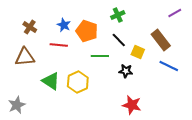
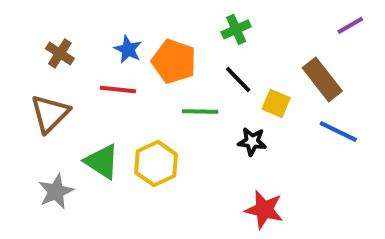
brown triangle: (25, 57) -> (50, 113), turned -40
gray star: (17, 105) -> (56, 192), moved

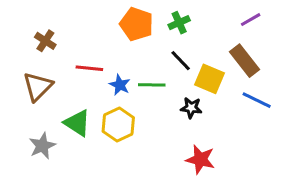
purple line: (350, 25) -> (251, 20), moved
blue star: (128, 49) -> (120, 85), moved
orange pentagon: (174, 61) -> (137, 24), moved
yellow square: (276, 103) -> (210, 79), size x1.4

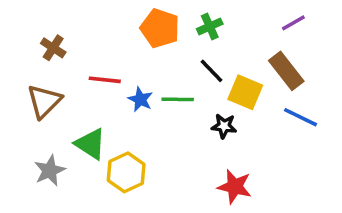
yellow hexagon: (118, 124) -> (126, 172), moved

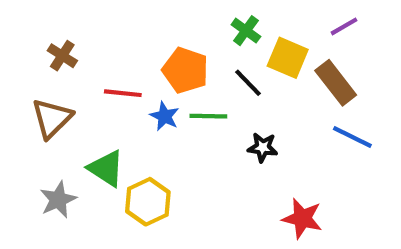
green cross: (210, 26) -> (246, 31), turned -30
orange pentagon: (160, 28) -> (185, 70), moved
yellow square: (245, 92) -> (288, 58), moved
red star: (235, 187) -> (302, 218), moved

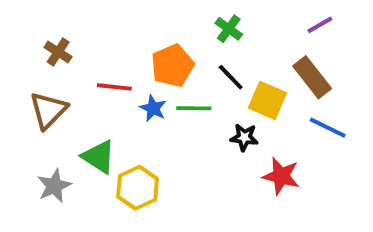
yellow square: (288, 58) -> (267, 100), moved
orange pentagon: (185, 70) -> (172, 66), turned 30
red star: (302, 218) -> (281, 176), moved

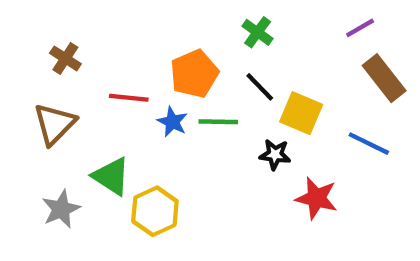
brown rectangle: (312, 77) -> (384, 78), moved

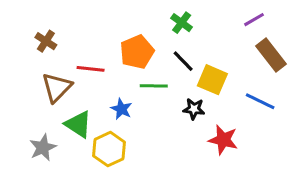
blue star: (172, 122) -> (121, 109), moved
brown triangle: (55, 124) -> (57, 87), moved

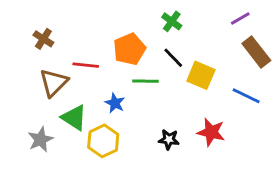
black star: (194, 109) -> (169, 140), moved

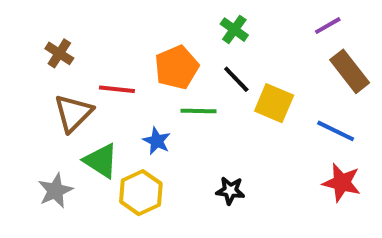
red star: (211, 132) -> (342, 183), moved

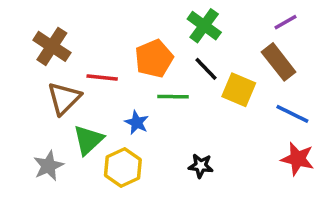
green cross: (234, 30) -> (204, 26), size x1.4
brown cross: (59, 53) -> (52, 46), size x1.5
brown rectangle: (350, 71) -> (279, 62), moved
green triangle: (101, 161) -> (88, 140), turned 44

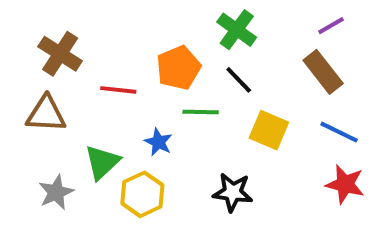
yellow square: (239, 90) -> (269, 130), moved
brown triangle: (64, 98) -> (46, 114), moved, turned 48
black star: (201, 166) -> (233, 192), size x1.4

